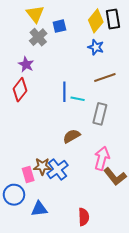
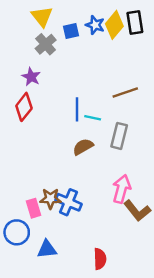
blue star: (96, 47) -> (95, 25), moved
brown semicircle: (72, 136) -> (83, 147), moved
blue cross: (57, 169) -> (69, 202), turned -30

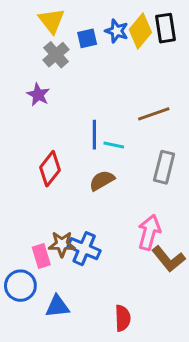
red diamond: (24, 107) -> (50, 169), moved
gray rectangle: (119, 136) -> (164, 167), moved

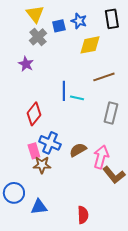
yellow diamond: (140, 31) -> (90, 45), moved, turned 40
brown semicircle: (102, 181) -> (78, 150), moved
blue cross: (84, 249) -> (50, 143), moved
pink rectangle: (41, 256) -> (34, 151), moved

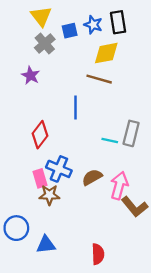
black rectangle: (112, 19) -> (118, 22), moved
brown line: (104, 77) -> (99, 79), moved, turned 35
cyan line: (77, 98) -> (110, 141), moved

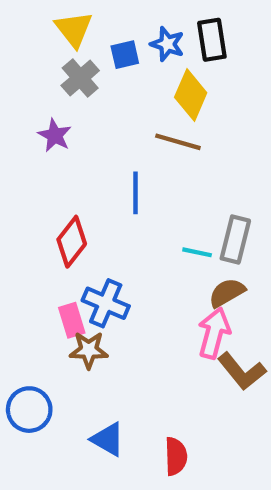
yellow diamond: (106, 53) -> (191, 95), turned -56
brown semicircle: (92, 177) -> (227, 293), moved
blue triangle: (46, 245) -> (108, 439), moved, turned 36

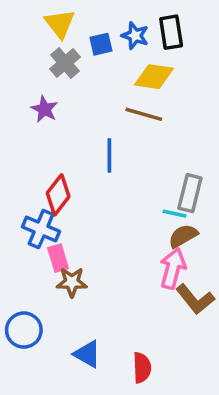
yellow diamond: (191, 95) -> (154, 77), turned 75
cyan line: (197, 252) -> (175, 214), moved
blue cross: (106, 303) -> (41, 229), moved

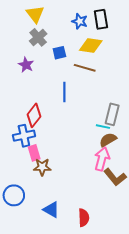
blue square: (101, 44) -> (59, 53), moved
blue cross: (41, 229) -> (24, 136), turned -35

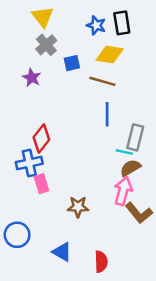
blue line: (64, 92) -> (107, 114), moved
brown star: (42, 167) -> (78, 207), moved

